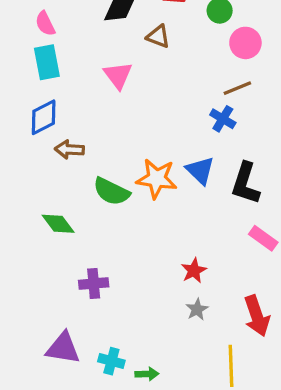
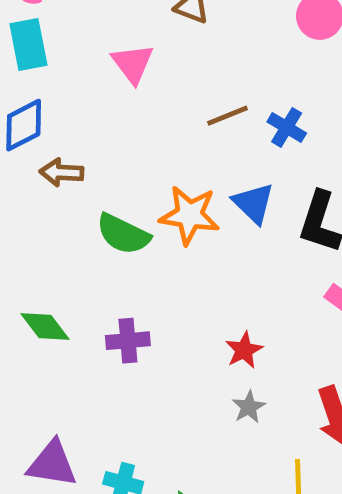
brown line: (237, 88) -> (227, 116), moved
green diamond: (58, 224) -> (45, 326), moved
purple cross: (94, 284) -> (128, 341), moved

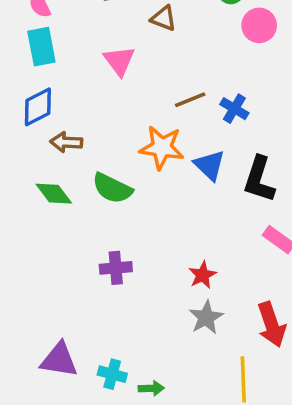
orange star: (190, 215) -> (162, 148), moved
green diamond: (45, 326) -> (54, 194), moved
gray star: (249, 407) -> (206, 317), size x1.4

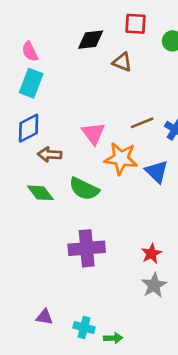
cyan rectangle: (41, 47) -> (31, 83), turned 32
pink triangle: (119, 61) -> (93, 133), moved
purple cross: (116, 268) -> (87, 248), size x1.5
purple triangle: (59, 360) -> (44, 317), size x0.6

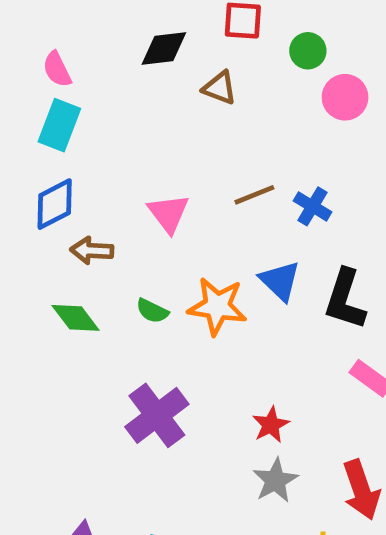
orange star: (121, 158) -> (217, 306), moved
green semicircle: (84, 189) -> (152, 311), size x0.6
purple cross: (87, 248) -> (157, 415), turned -32

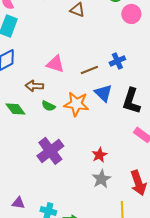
brown line: (254, 195) -> (89, 70), moved
blue cross: (313, 206) -> (117, 61), turned 35
pink triangle: (168, 213) -> (55, 64), turned -36
brown arrow: (92, 251) -> (34, 86), moved

